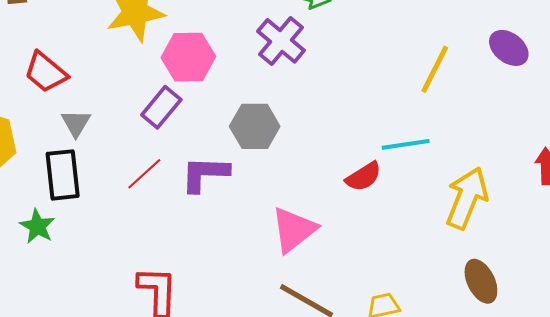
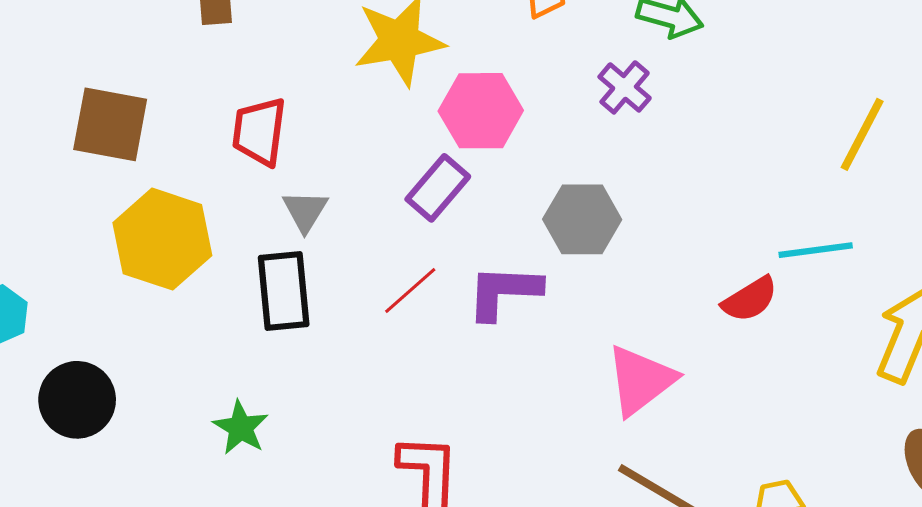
purple cross: (281, 41) -> (625, 87), size x0.7
red trapezoid: (46, 72) -> (259, 132), turned 57
green star: (37, 226) -> (241, 428), moved

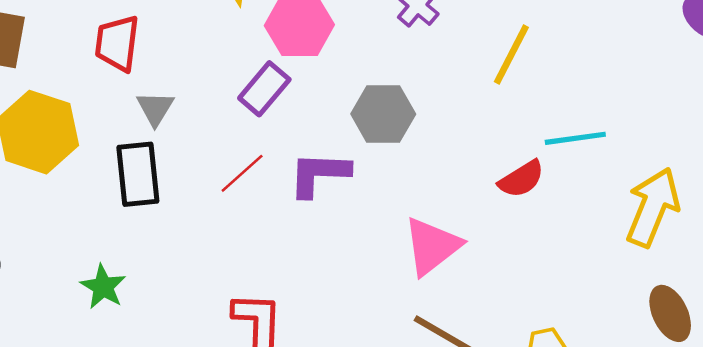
yellow line: (862, 134) -> (511, 54), moved

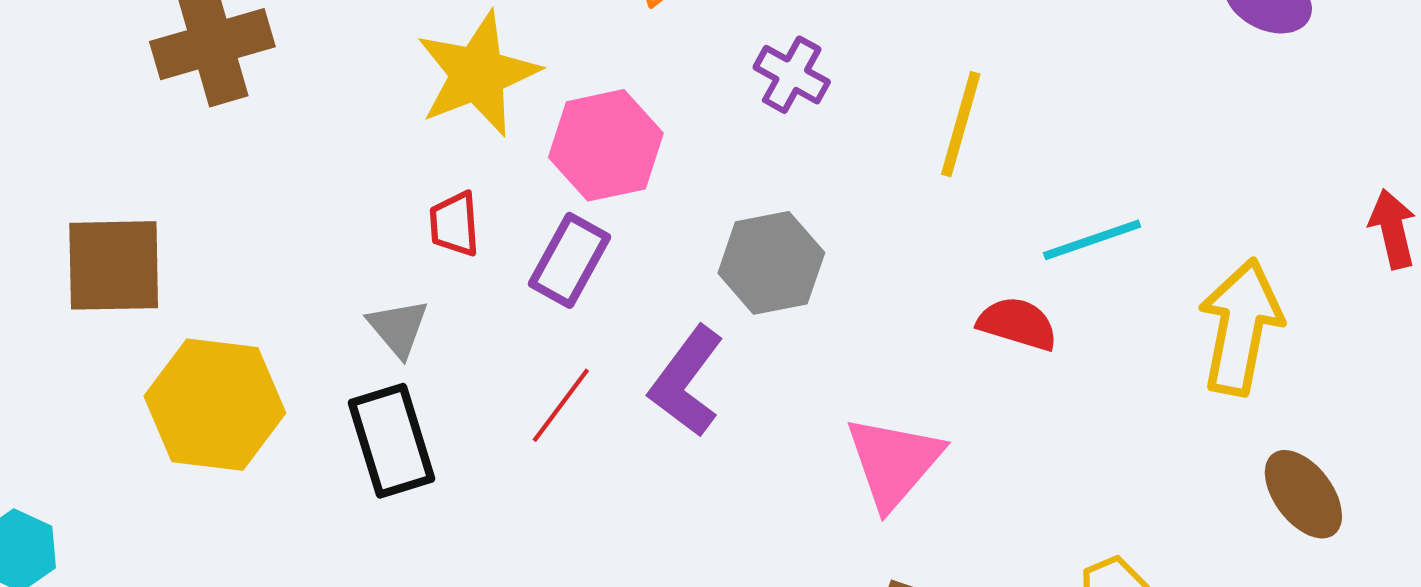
red trapezoid: (117, 43) -> (454, 224), moved, size x0.7
purple L-shape: (319, 174) -> (686, 381), turned -44
red semicircle: (521, 179) -> (1017, 324), turned -120

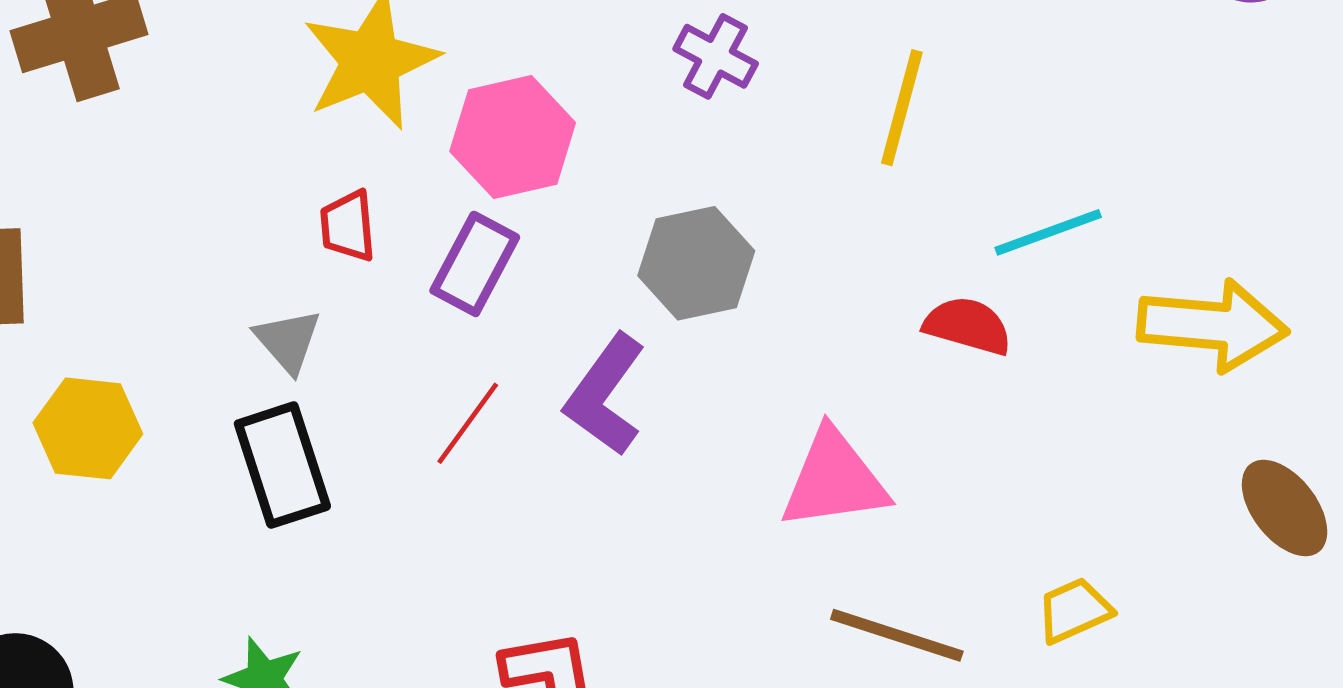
yellow arrow: (1241, 327) -> (1213, 325), turned 85
yellow hexagon: (215, 405) -> (88, 428), size x0.7
pink triangle: (894, 462) -> (834, 480), turned 42

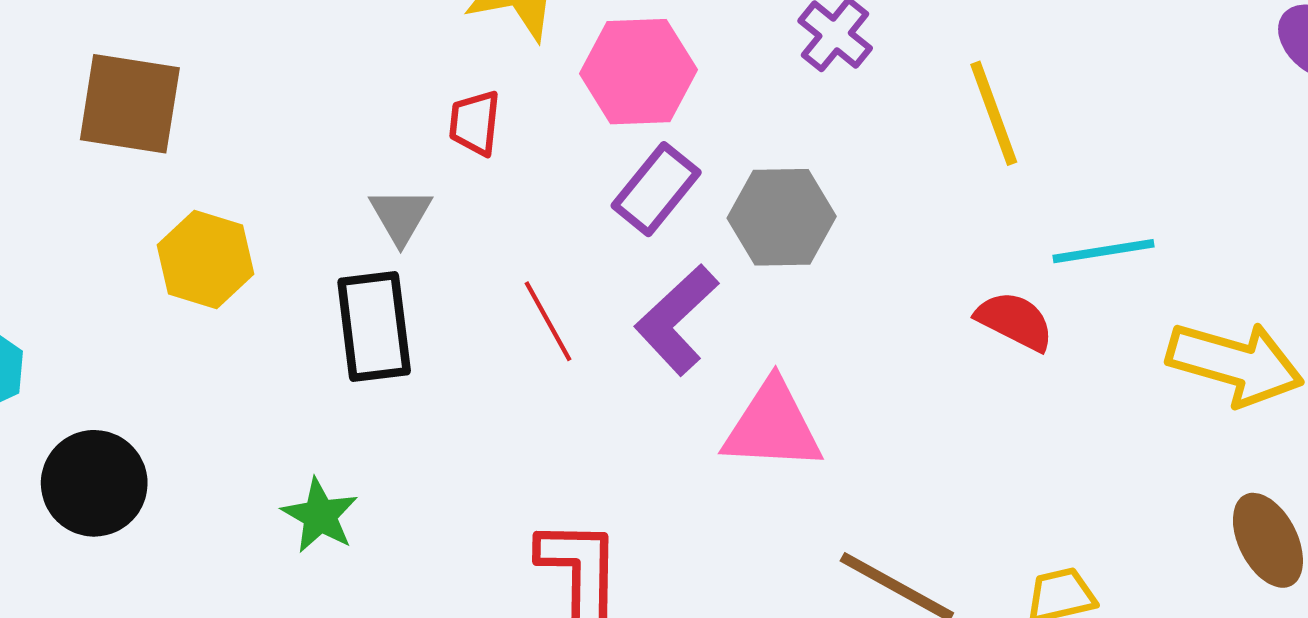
yellow line: (902, 108) -> (994, 113), turned -46
purple rectangle: (475, 264) -> (656, 189), moved
red line: (468, 423) -> (548, 321), turned -76
pink triangle: (834, 480) -> (773, 426), moved

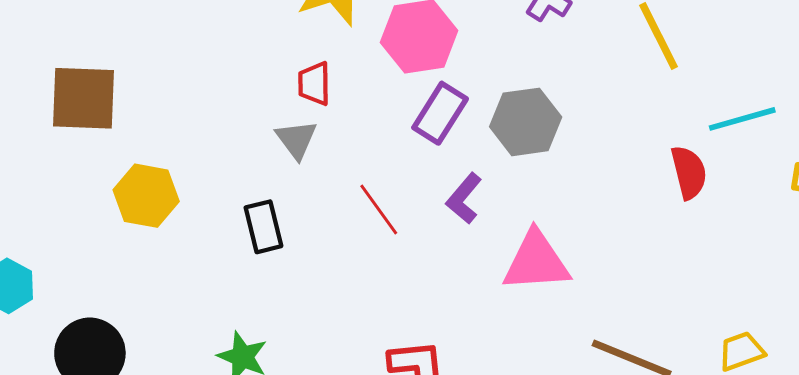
gray triangle: (401, 216) -> (296, 139), moved
purple L-shape: (677, 320) -> (464, 198), size x0.7
red semicircle: (1015, 321) -> (689, 172), turned 56
black rectangle: (374, 326) -> (263, 227), size x0.7

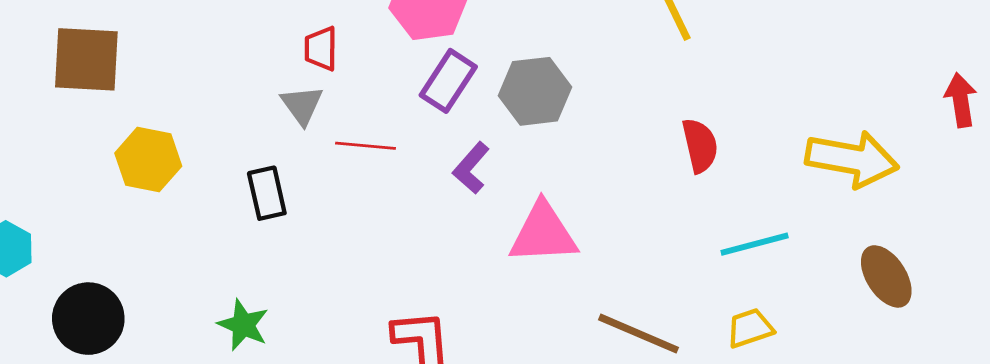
cyan line: (742, 119) -> (755, 244), moved
red line: (379, 210) -> (365, 146), moved, turned -50

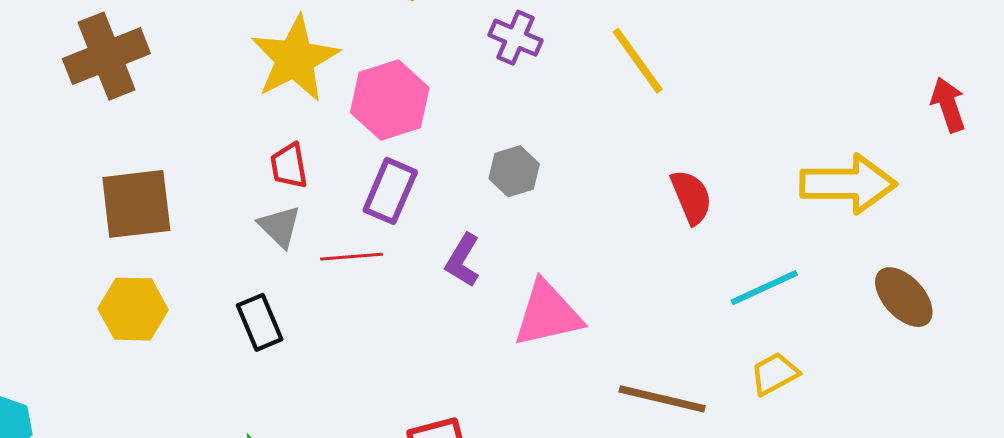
brown square: (86, 59) -> (136, 204), moved
purple rectangle: (448, 81) -> (390, 191), moved
gray hexagon: (535, 91) -> (514, 171), size x0.7

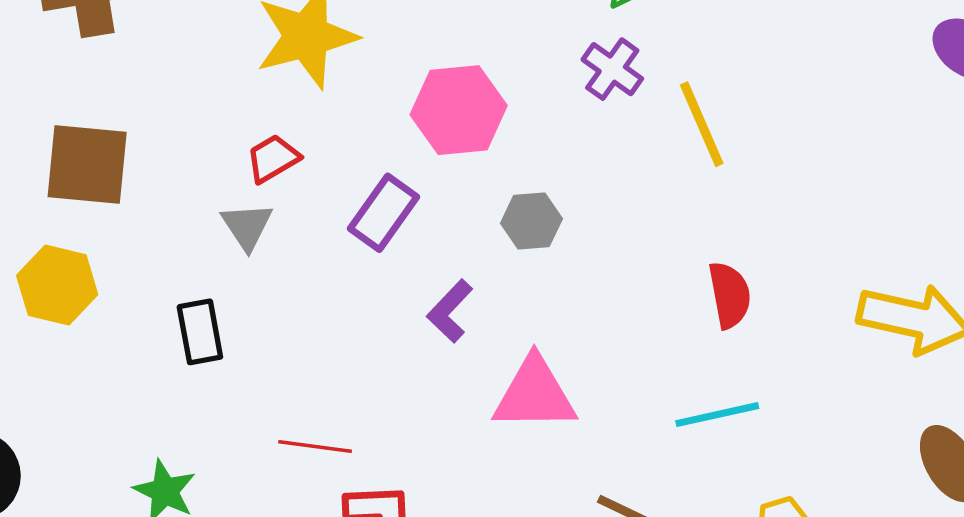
purple cross: (516, 38) -> (612, 69), moved
pink hexagon: (390, 100) -> (459, 110), moved
red trapezoid: (289, 166) -> (273, 158), turned 57
red line: (351, 257) -> (315, 446), moved
cyan line: (764, 288) -> (717, 415), moved

